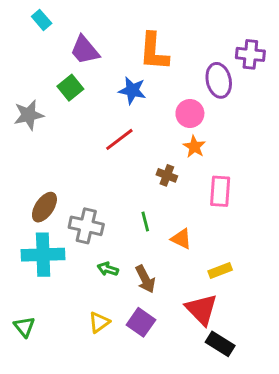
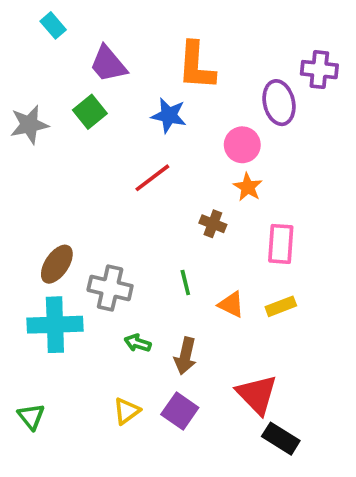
gray star: (29, 115) -> (29, 125), moved
yellow rectangle: (220, 270) -> (281, 306), moved
brown arrow: (145, 279) -> (185, 356), turned 40

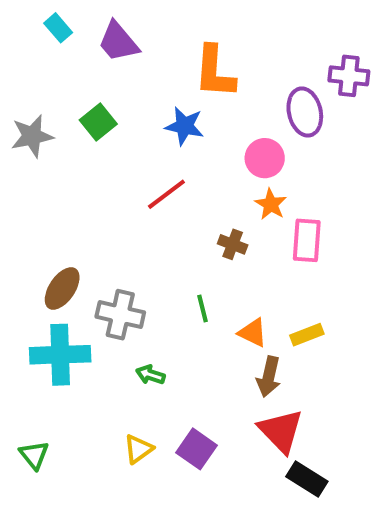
purple trapezoid: (108, 64) -> (118, 42), moved
pink rectangle: (281, 244) -> (307, 240), moved
brown arrow: (185, 356) -> (269, 377), moved

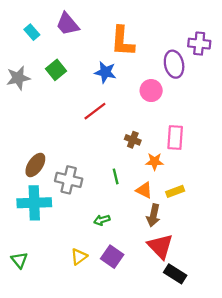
cyan rectangle: (58, 28) -> (32, 32), moved
orange star: (271, 204) -> (155, 162), moved, turned -30
green arrow: (150, 375) -> (102, 220), moved, turned -35

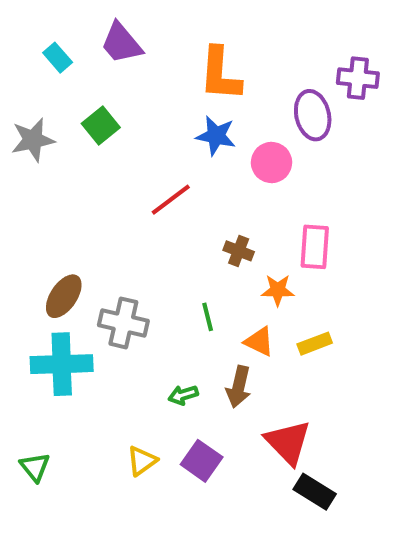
blue star: (105, 72) -> (216, 136), moved
brown arrow: (153, 215) -> (239, 387), moved

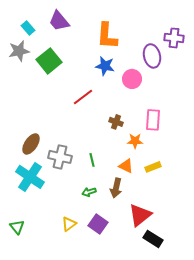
green square: (101, 125) -> (49, 61), size x1.4
gray star: (33, 140) -> (19, 51), moved
green line: (208, 317) -> (92, 160), moved
cyan cross: (62, 364) -> (30, 177), turned 36
red triangle: (288, 442) -> (140, 215), turned 35

